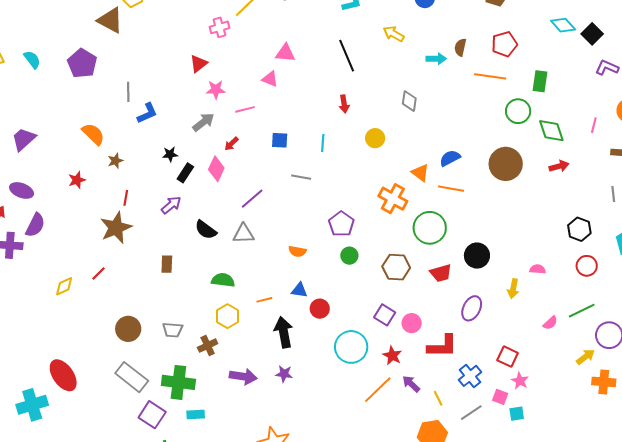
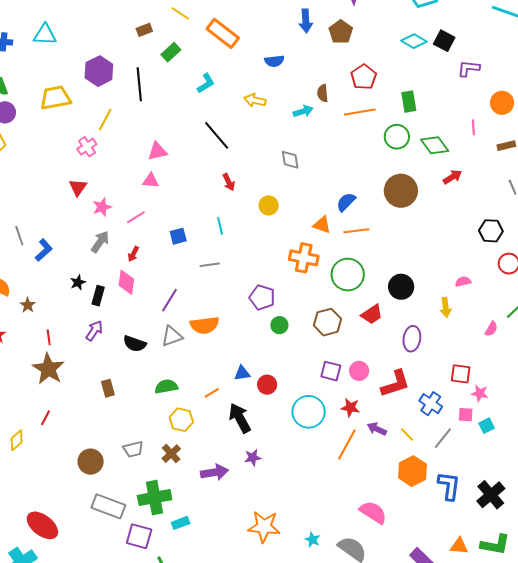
orange semicircle: (297, 251) -> (205, 325), moved, size x1.6

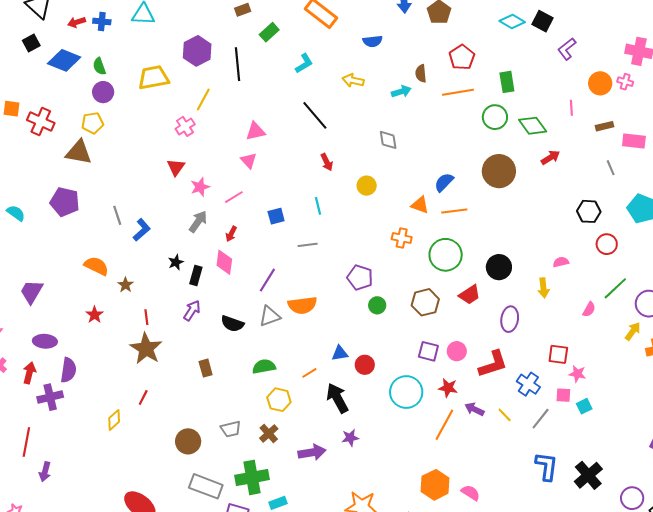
purple L-shape: (469, 68) -> (567, 49), turned -45
pink triangle: (151, 181) -> (249, 161), turned 42
orange cross: (304, 258) -> (402, 238), size x0.7
orange hexagon: (412, 471) -> (435, 485), moved
pink semicircle: (373, 512) -> (471, 493), size x0.7

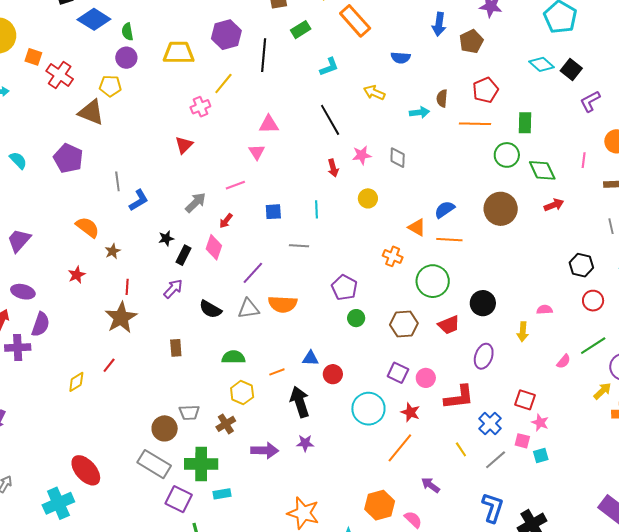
pink star: (200, 187) -> (362, 155), moved
purple arrow: (474, 409) -> (430, 485), moved
brown circle: (188, 441) -> (165, 428), moved

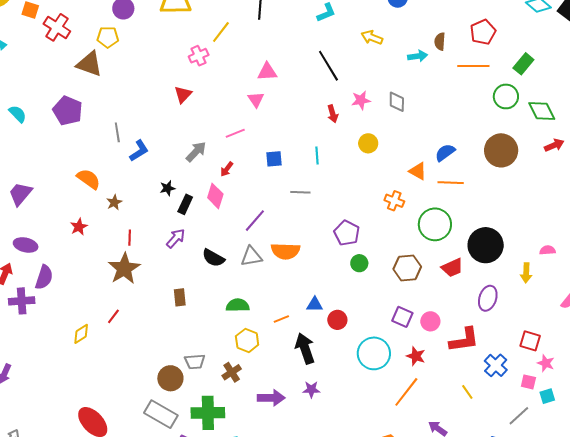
green rectangle: (525, 123) -> (523, 64), turned 40
black circle: (483, 303) -> (486, 245), size x1.4
gray line: (496, 460) -> (519, 416), moved

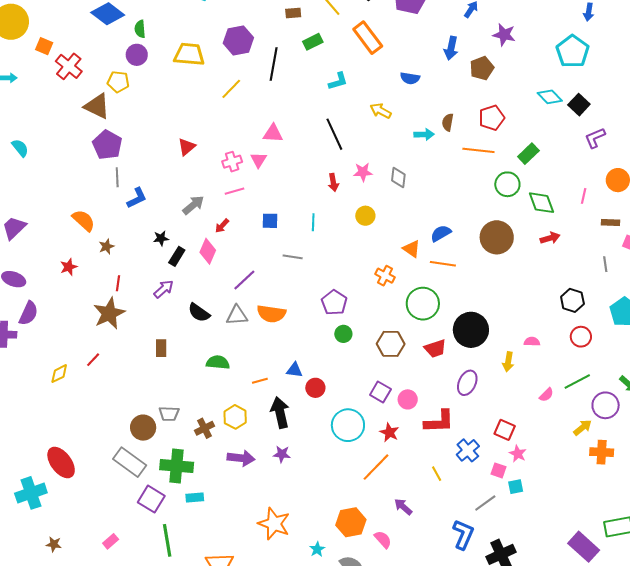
pink cross: (199, 56) -> (232, 162), moved
purple pentagon: (68, 111) -> (107, 145), moved
yellow hexagon: (247, 340) -> (235, 417), moved

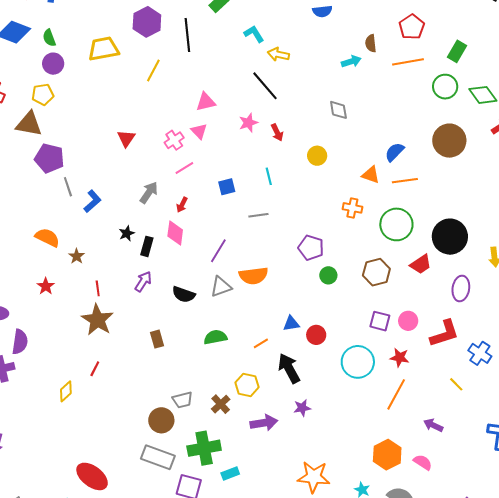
cyan L-shape: (338, 81) -> (254, 34), turned -90
yellow arrow: (381, 111) -> (278, 54), moved
pink star: (363, 172) -> (248, 123), moved

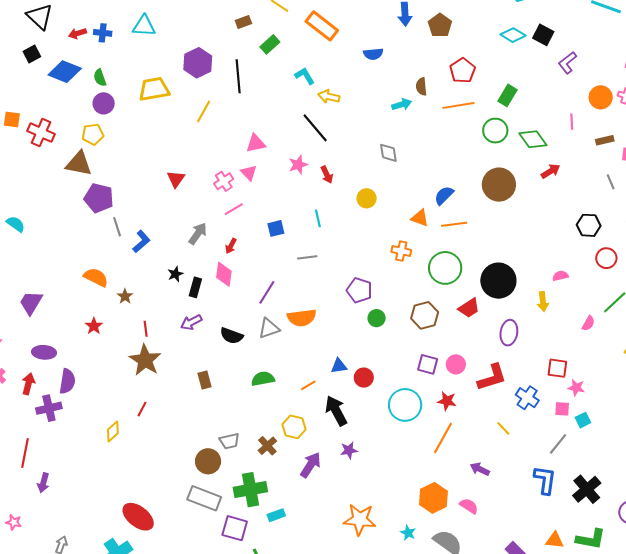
purple arrow: (143, 281) -> (191, 322), turned -150
purple arrow: (264, 423) -> (311, 465), turned -48

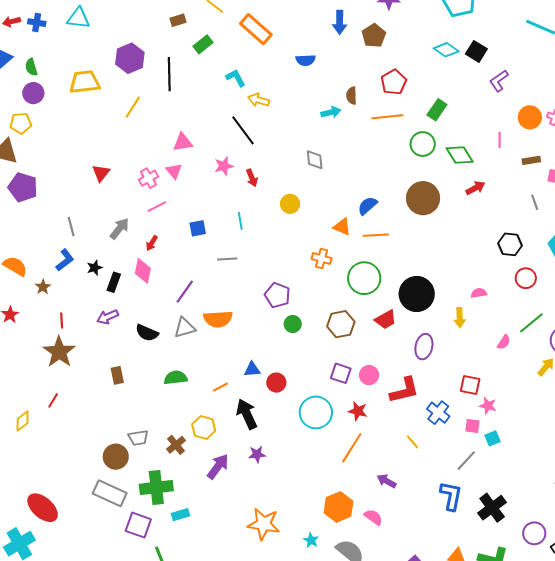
gray line: (117, 227) -> (71, 226), moved
blue L-shape: (141, 241) -> (65, 260), moved

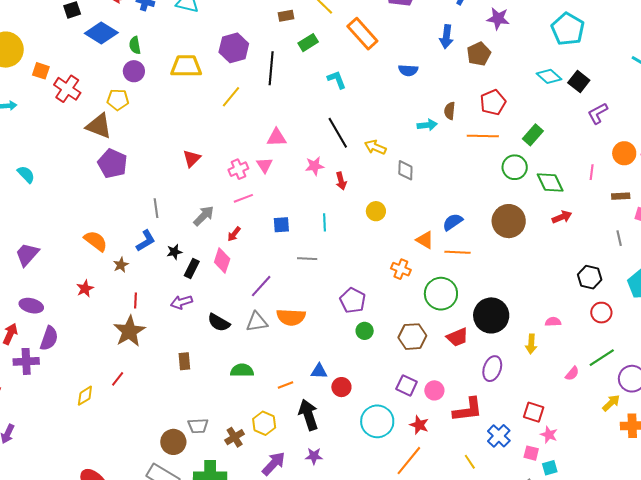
yellow arrow: (259, 100) -> (375, 147), moved

